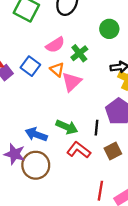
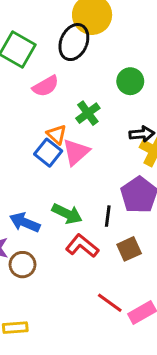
pink semicircle: (55, 45) -> (46, 86), moved
blue square: (30, 66) -> (48, 153), moved
brown circle: (36, 165) -> (22, 265), size x0.7
red line: (100, 191) -> (110, 303), turned -66

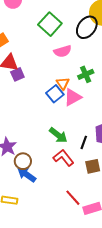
blue arrow: (25, 222) -> (27, 175), moved

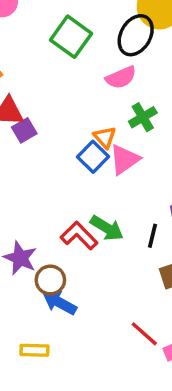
pink semicircle: (63, 51) -> (121, 77), moved
red L-shape: (63, 158) -> (79, 236), moved

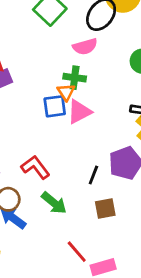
green cross: (143, 117) -> (75, 78), moved, turned 30
blue square: (93, 157) -> (55, 106), turned 30
green arrow: (107, 228) -> (54, 203), moved

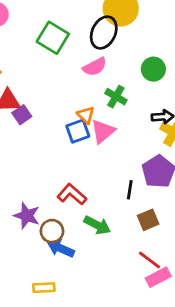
green cross: (75, 78) -> (116, 97), moved, turned 35
red line: (77, 252) -> (149, 260), moved

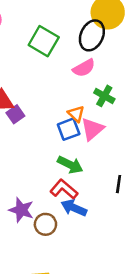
green arrow: (97, 225) -> (70, 165), moved
blue arrow: (61, 248) -> (74, 208), moved

